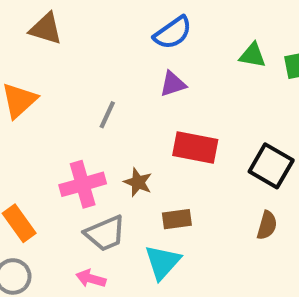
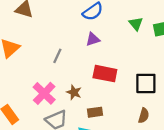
green triangle: (253, 55) -> (136, 24), turned 40
black square: (271, 166) -> (146, 83), turned -30
pink cross: (83, 184) -> (44, 93), turned -30

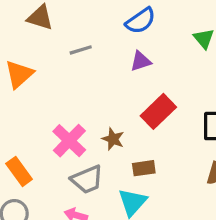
gray line: (57, 56) -> (81, 50), moved, turned 48
red rectangle: (105, 74) -> (158, 111), turned -55

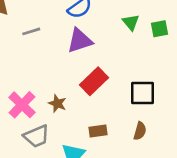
purple triangle: (141, 61) -> (80, 41), size x1.5
brown rectangle: (144, 168) -> (98, 131), moved

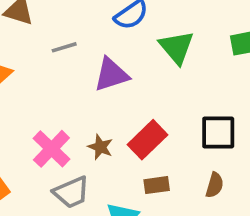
green triangle: (131, 22) -> (177, 47), moved, size x1.5
purple triangle: (80, 41) -> (111, 74), moved
red rectangle: (94, 81) -> (148, 140), moved

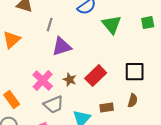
gray line: (64, 47) -> (50, 25), turned -56
purple triangle: (111, 74) -> (62, 47), moved
brown rectangle: (157, 185) -> (107, 108), moved

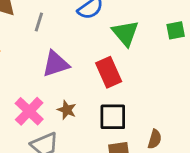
gray line: (50, 25) -> (39, 22), moved
black square: (135, 72) -> (113, 117), moved
red rectangle: (96, 76) -> (109, 72), moved, turned -70

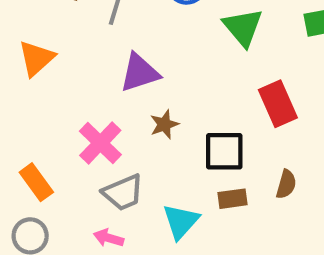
red rectangle: (109, 72) -> (278, 104), moved
brown star: (67, 110) -> (164, 124), moved, turned 30

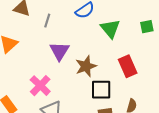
purple triangle: (140, 73) -> (59, 51), turned -40
brown star: (164, 124) -> (86, 66), moved, size x1.5

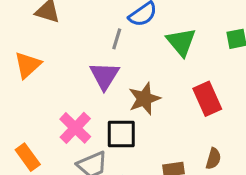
gray line: (47, 21) -> (117, 39), moved
black square: (101, 90) -> (121, 134), moved

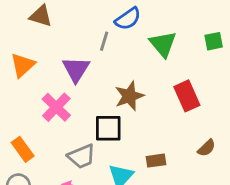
purple triangle: (104, 76) -> (76, 69), moved
pink cross: (75, 128) -> (56, 107), moved
brown semicircle: (213, 159) -> (207, 148), moved, turned 30

